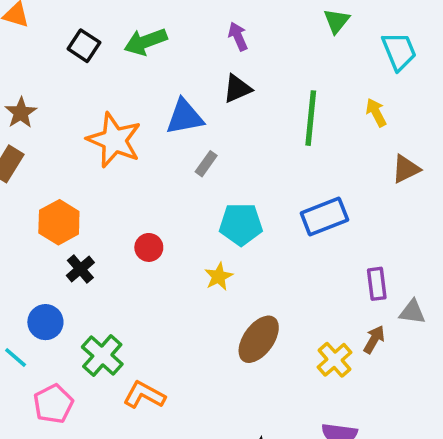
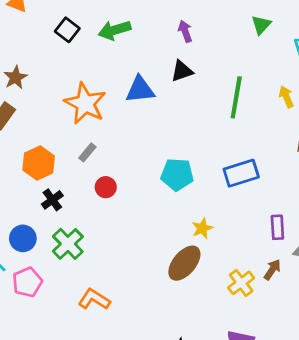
gray rectangle: (206, 164) -> (87, 152), moved
yellow star: (219, 277) -> (202, 228), moved
green cross: (102, 355) -> (68, 244), moved
pink pentagon: (53, 404) -> (27, 282), moved

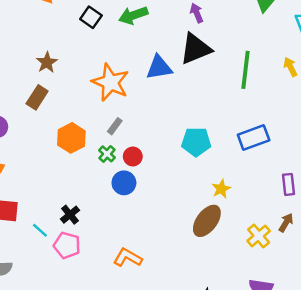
black triangle: (182, 71) -> (196, 49), size x1.6
black cross: (52, 200) -> (70, 215), moved
blue circle: (23, 238) -> (124, 183), moved
green cross: (68, 244) -> (107, 154), moved, size x0.6
pink pentagon: (27, 282) -> (67, 245), turned -30

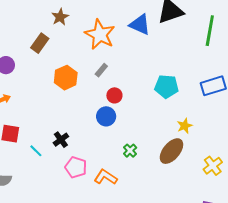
brown star: (47, 62) -> (60, 17), moved
blue triangle: (159, 67) -> (140, 25), turned 30
green cross: (107, 154) -> (130, 151), moved
pink pentagon: (67, 245) -> (76, 167), moved

